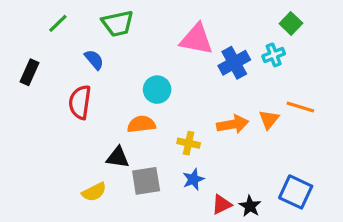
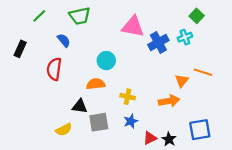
orange arrow: (233, 124) -> (169, 101), moved
blue square: (296, 192) -> (200, 130), turned -35

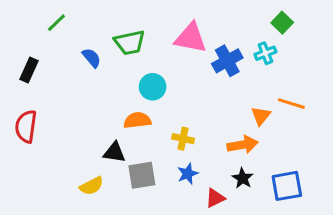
green trapezoid: (80, 16) -> (130, 43), moved
red semicircle: (54, 69) -> (26, 126), moved
black star: (169, 139) -> (243, 178), moved

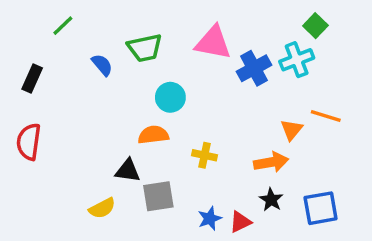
cyan cross: (265, 53) -> (297, 60), size x1.4
blue star: (188, 174) -> (210, 218), moved

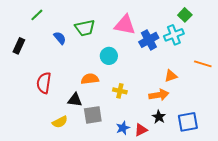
cyan circle: (170, 97) -> (109, 56), moved
orange line: (326, 116) -> (203, 64), moved
orange triangle: (292, 130) -> (171, 76), turned 32
red semicircle: (29, 142) -> (44, 83), moved

